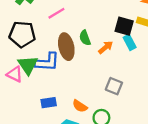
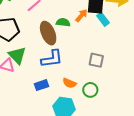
green semicircle: (85, 38) -> (63, 22), turned 128
orange arrow: (106, 47) -> (81, 15), moved
blue L-shape: (47, 62) -> (52, 59), moved

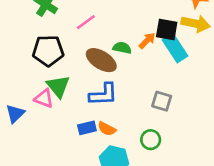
cyan rectangle: (103, 19) -> (175, 48), size x1.5
brown ellipse: (48, 33) -> (101, 60), turned -40
orange semicircle: (69, 83) -> (107, 129), moved

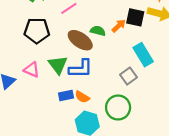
cyan rectangle: (175, 48) -> (143, 55), moved
green triangle: (58, 86) -> (58, 65), moved
gray square: (162, 101) -> (129, 76), turned 35
green circle: (151, 140) -> (118, 107), size x1.5

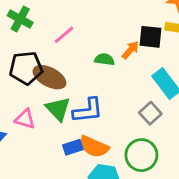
brown ellipse: (80, 40) -> (49, 77), moved
orange semicircle: (82, 97) -> (94, 147), size x1.5

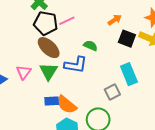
orange arrow: (130, 50) -> (115, 20), moved
black pentagon: (26, 68) -> (46, 23), moved
blue L-shape: (88, 110) -> (76, 65), moved
pink triangle: (25, 119) -> (24, 72), turned 35

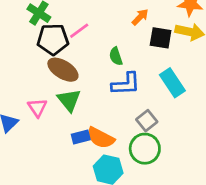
green semicircle: (90, 46) -> (116, 56), turned -120
blue L-shape: (76, 65) -> (126, 84), moved
gray square: (112, 92) -> (147, 121), moved

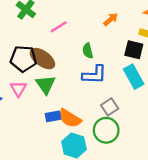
black square: (161, 38) -> (134, 50), moved
black pentagon: (53, 39) -> (23, 59), moved

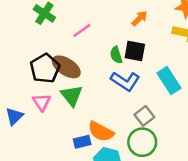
black square: (134, 50) -> (135, 51), moved
black pentagon: (23, 59) -> (45, 68), turned -30
blue L-shape: (94, 75) -> (125, 81), turned 35
blue rectangle: (53, 116) -> (82, 142), moved

